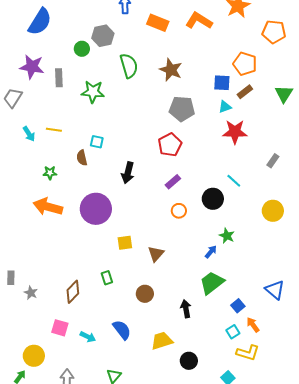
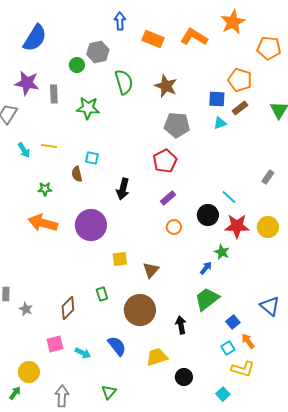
red star: (235, 132) -> (237, 226), moved
brown circle: (145, 294) -> (140, 310), size x1.8
pink square: (60, 328) -> (55, 344), turned -30

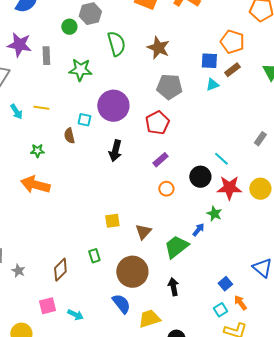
purple circle: (91, 225) -> (113, 106), moved
green trapezoid: (207, 299) -> (176, 247), moved
blue semicircle: (117, 346) -> (121, 304), moved

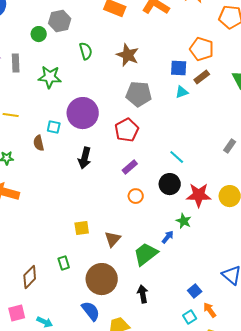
green semicircle: (116, 44) -> (86, 51), size x0.7
cyan line: (221, 159) -> (177, 157), moved

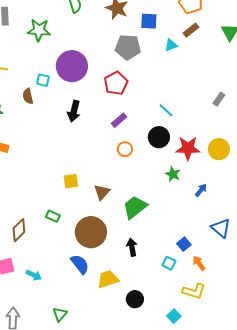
blue square: (179, 68) -> (149, 21), moved
blue arrow: (168, 237) -> (201, 190), moved
green rectangle: (64, 263) -> (53, 216), turned -48
cyan square: (190, 317) -> (169, 263), moved, turned -32

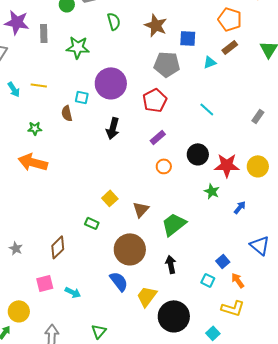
cyan line: (166, 110) -> (207, 109), moved
yellow square: (71, 181) -> (110, 198), turned -35
green rectangle: (53, 216) -> (92, 223), moved
yellow trapezoid: (108, 279) -> (147, 296), turned -35
black circle: (135, 299) -> (174, 316), size x1.8

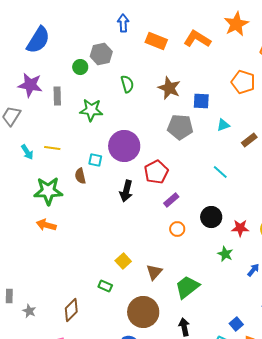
brown rectangle: (230, 47) -> (249, 140), moved
red pentagon: (155, 100) -> (156, 172), moved
green star: (35, 128) -> (48, 191), size x2.0
orange arrow: (33, 162) -> (46, 225), size x0.7
red star: (227, 165) -> (240, 228), size x0.7

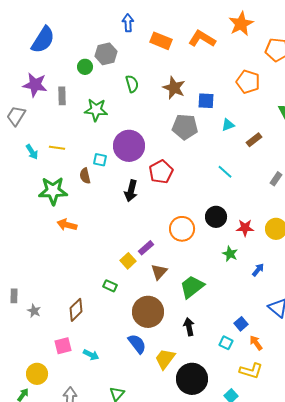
purple rectangle: (171, 200) -> (146, 248), moved
orange arrow: (46, 225) -> (67, 225), moved
orange circle: (177, 229) -> (182, 229), size x1.6

